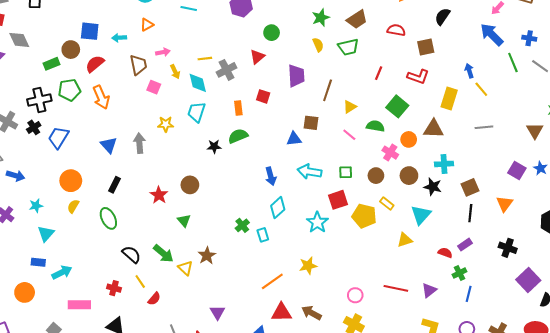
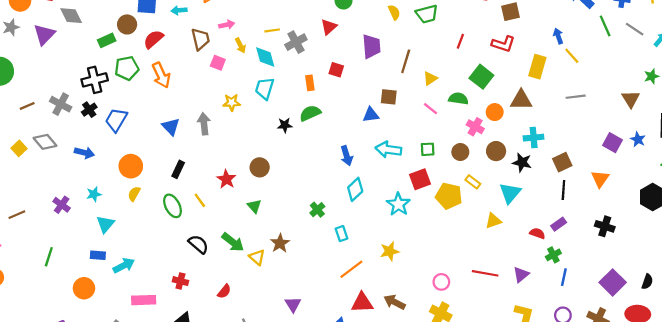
blue arrow: (16, 176) -> (84, 153), moved
cyan rectangle: (263, 235) -> (341, 234), moved
purple square: (528, 280) -> (613, 282), moved
yellow line: (140, 282) -> (200, 200), moved

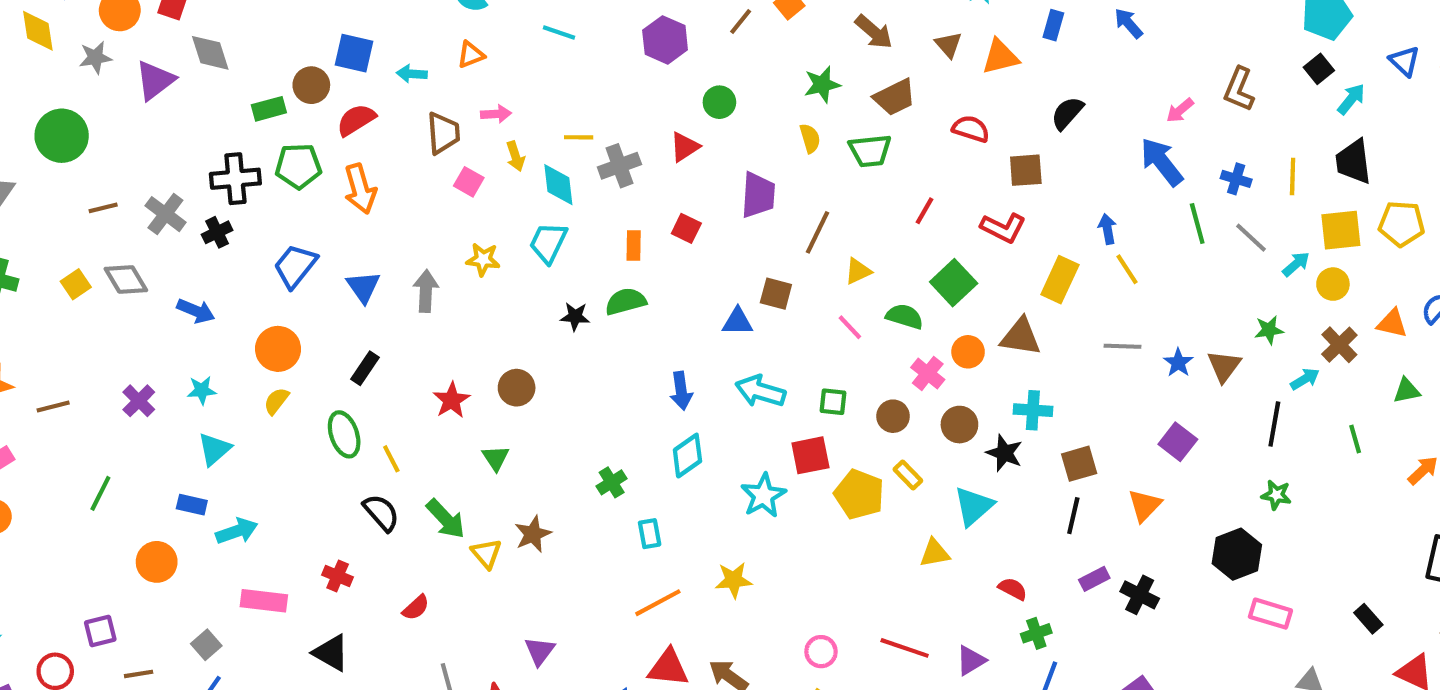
blue trapezoid: (116, 120) -> (295, 266), moved
blue star: (638, 139) -> (1178, 363), moved
yellow line: (200, 200) -> (391, 459), moved
purple rectangle: (559, 224) -> (1094, 579), moved

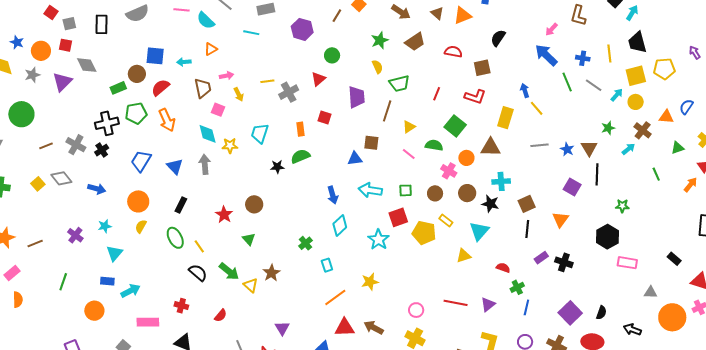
green trapezoid: (870, 151) -> (399, 84), moved
cyan diamond: (558, 185) -> (208, 134), moved
black line: (1274, 424) -> (597, 174), moved

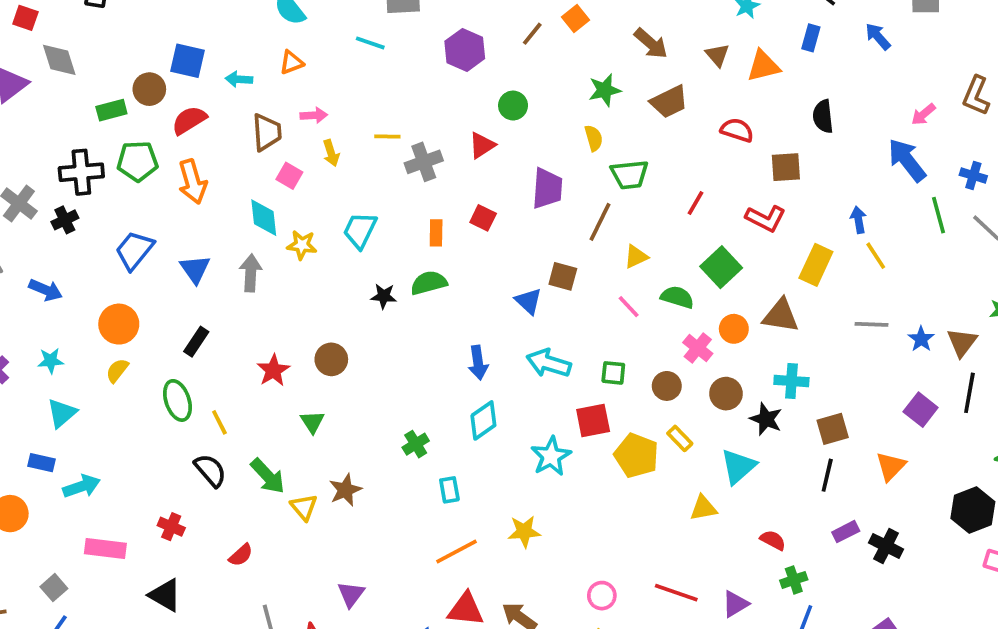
black semicircle: (498, 38) -> (823, 116), turned -48
blue triangle: (355, 159) -> (528, 301), turned 42

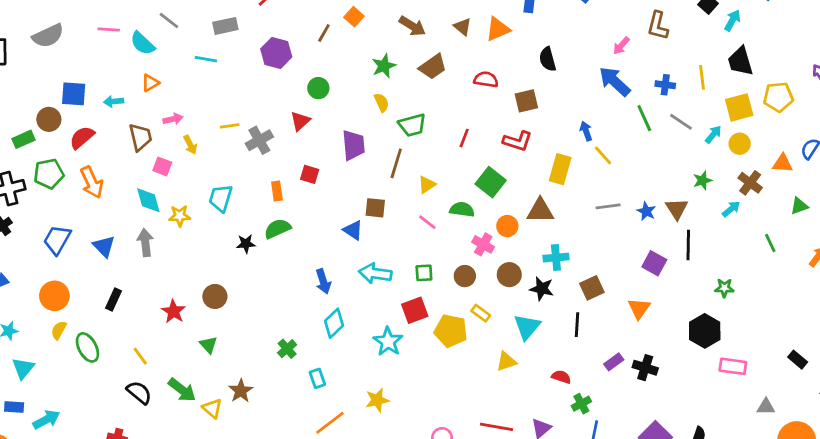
green ellipse: (177, 400) -> (87, 347), moved
black line: (827, 475) -> (577, 325), moved

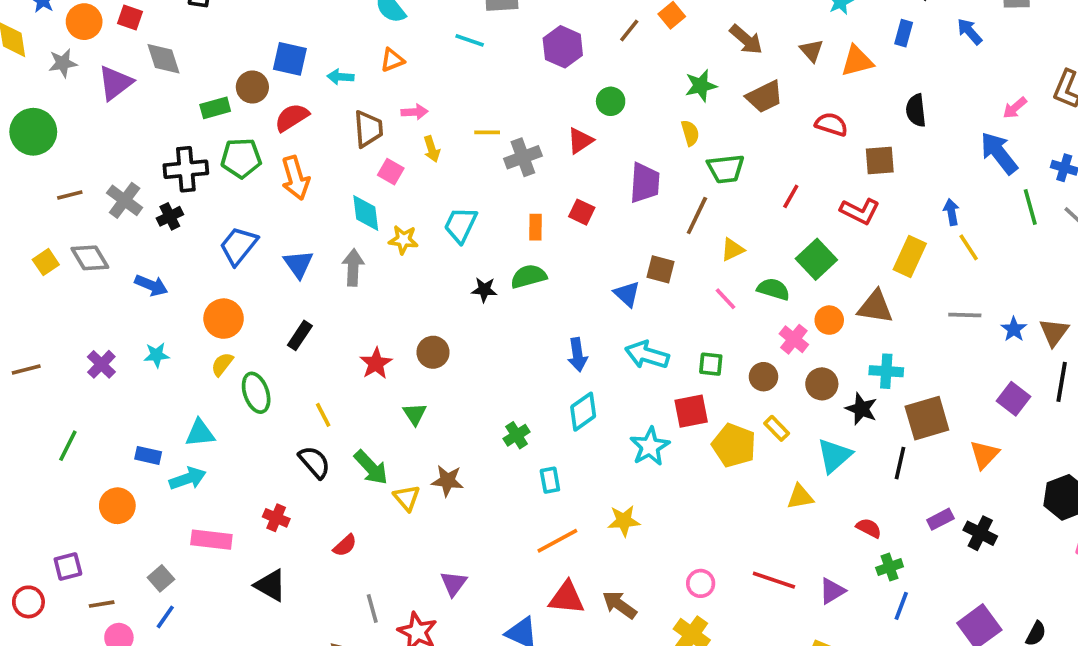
brown square: (592, 288) -> (927, 418), size x1.4
cyan triangle: (23, 368) -> (200, 433), moved, turned 35
brown star: (241, 391) -> (447, 481), turned 30

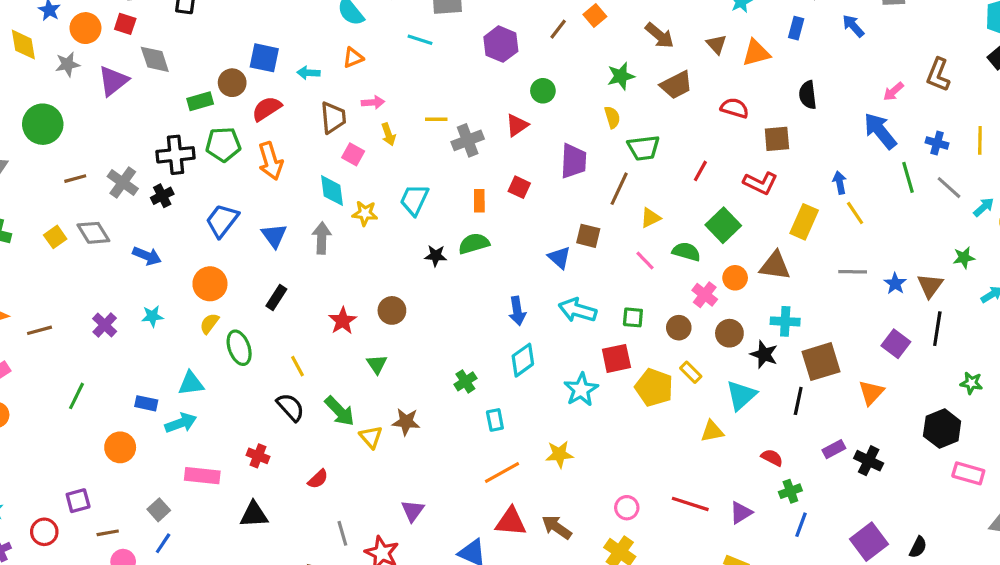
black triangle: (271, 585) -> (254, 515), turned -32

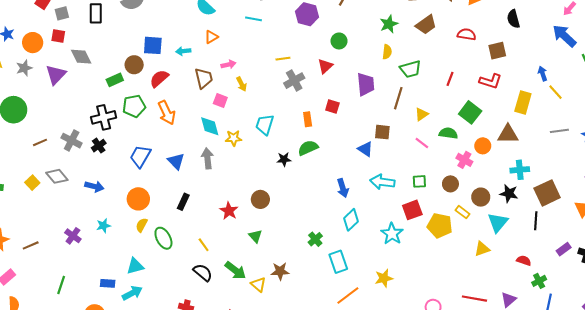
yellow semicircle: (612, 117) -> (387, 52), turned 32
yellow line: (436, 119) -> (283, 59), moved
brown circle: (729, 333) -> (481, 197), moved
cyan rectangle: (495, 420) -> (338, 262), size x1.5

